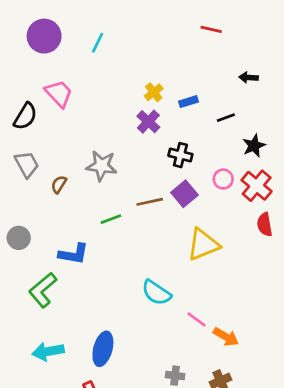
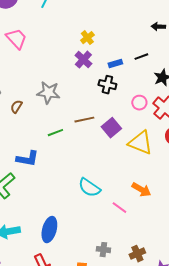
blue rectangle: (188, 102) -> (115, 64), moved
purple square: (184, 194) -> (111, 128), moved
yellow triangle: (203, 245) -> (140, 143), moved, turned 44
orange arrow: (226, 337) -> (141, 190), moved

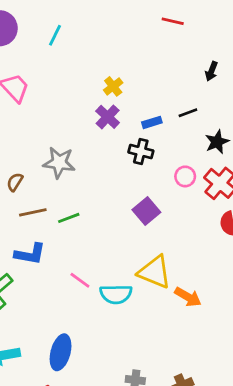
black arrow: (158, 27) -> (211, 71), turned -72
brown line: (84, 120) -> (33, 212), moved
yellow triangle: (140, 143) -> (155, 272), moved
cyan semicircle: (89, 188) -> (116, 294), turned -35
pink line: (119, 208) -> (80, 280), moved

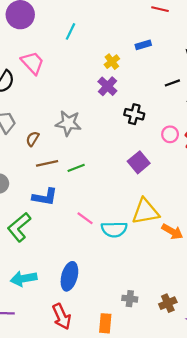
cyan line: (55, 35) -> (71, 31), moved
blue rectangle: (152, 122) -> (143, 45), moved
yellow triangle: (155, 272) -> (145, 211), turned -32

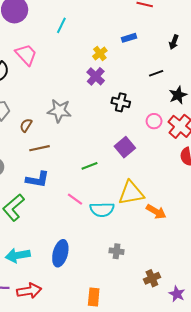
green line: (76, 168) -> (89, 166), moved
gray cross: (130, 299) -> (117, 251), moved
red arrow: (62, 317) -> (29, 291), moved, turned -75

